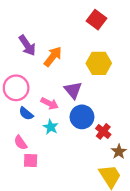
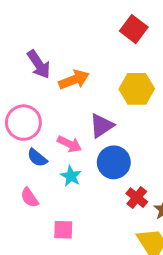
orange arrow: (53, 57) -> (74, 80), turned 30
purple triangle: (73, 90) -> (102, 126), turned 36
red cross: (103, 131) -> (137, 198), moved
pink square: (31, 160) -> (63, 230), moved

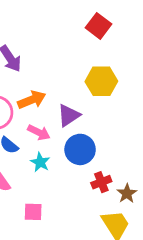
orange arrow: (74, 80) -> (32, 100), moved
red cross: (137, 198) -> (101, 182), turned 30

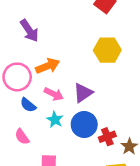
purple triangle: (69, 115) -> (83, 93), moved
blue circle: (80, 149) -> (84, 125), moved

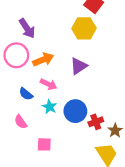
yellow hexagon: (107, 50) -> (84, 28), moved
pink circle: (17, 77) -> (16, 55), moved
purple triangle: (83, 93) -> (79, 66), moved

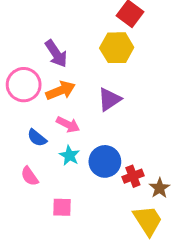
purple arrow: (27, 28) -> (56, 54), moved

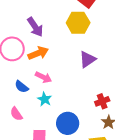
purple triangle: (109, 99) -> (88, 59), moved
blue circle: (105, 161) -> (68, 123), moved
red cross: (133, 176) -> (102, 101), moved

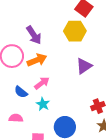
pink arrow: (44, 77) -> (42, 83), turned -63
pink semicircle: (16, 114) -> (16, 118), turned 128

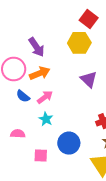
purple triangle: (84, 66) -> (89, 79), turned -42
blue semicircle: (21, 92) -> (23, 96), moved

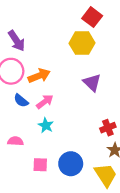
purple arrow: (37, 47) -> (17, 41), moved
blue circle: (69, 143) -> (71, 164), moved

